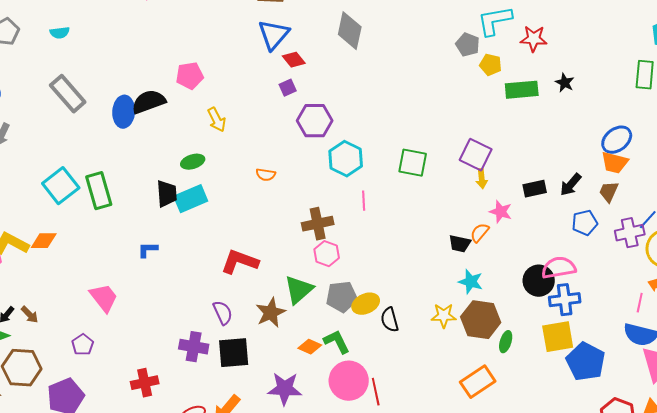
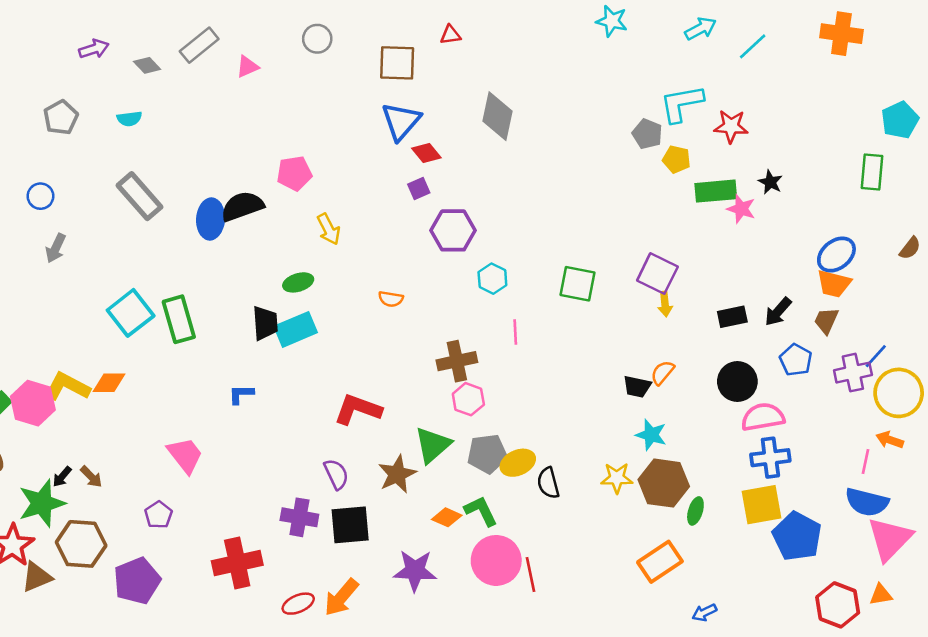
cyan hexagon: (346, 159) -> (492, 279), size x0.7
pink star: (501, 212) -> (741, 209), moved
blue pentagon: (585, 223) -> (796, 360), turned -30
black circle: (539, 281) -> (737, 381), moved
red cross: (145, 383) -> (237, 563), size x1.4

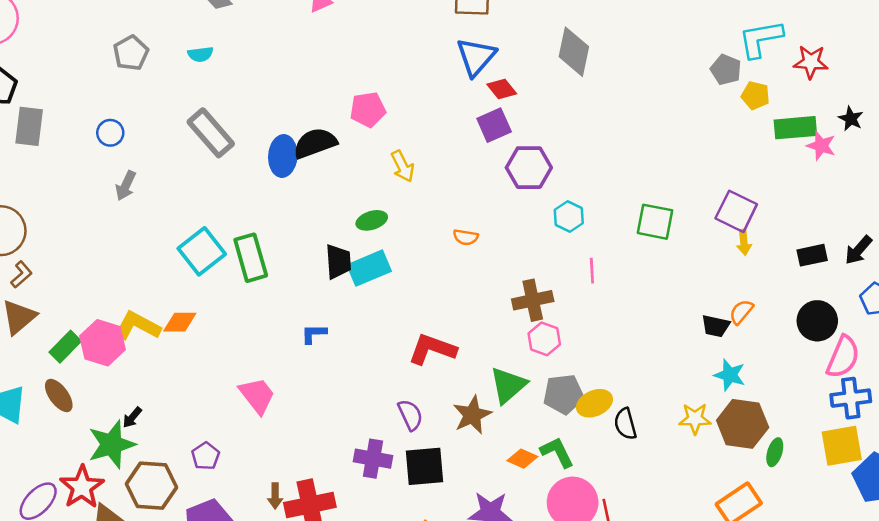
purple square: (419, 189) -> (494, 125), size x1.5
pink semicircle: (763, 417) -> (843, 357), turned 123
brown arrow: (91, 477) -> (275, 496), moved, turned 45
purple pentagon: (159, 515) -> (206, 456), moved

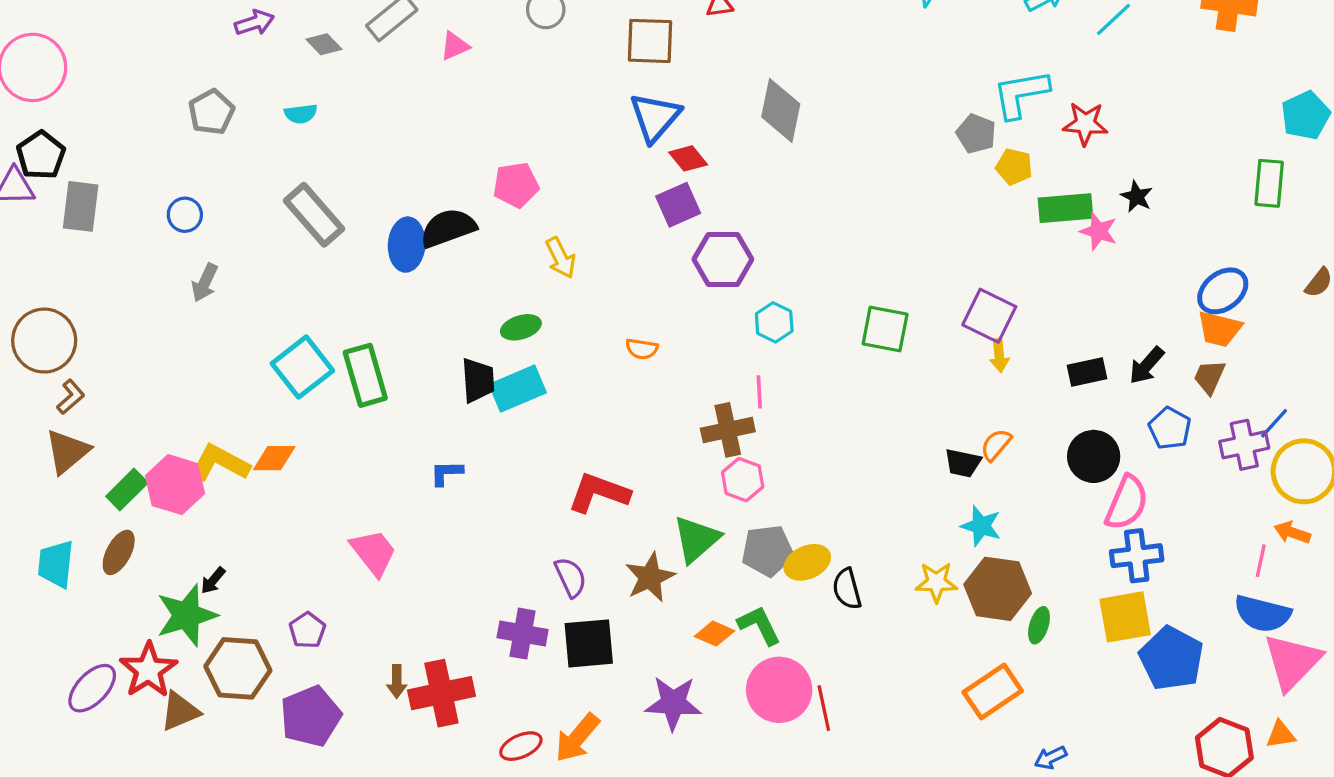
pink line: (592, 271) -> (759, 392), moved
brown ellipse: (59, 396) -> (119, 552), turned 64

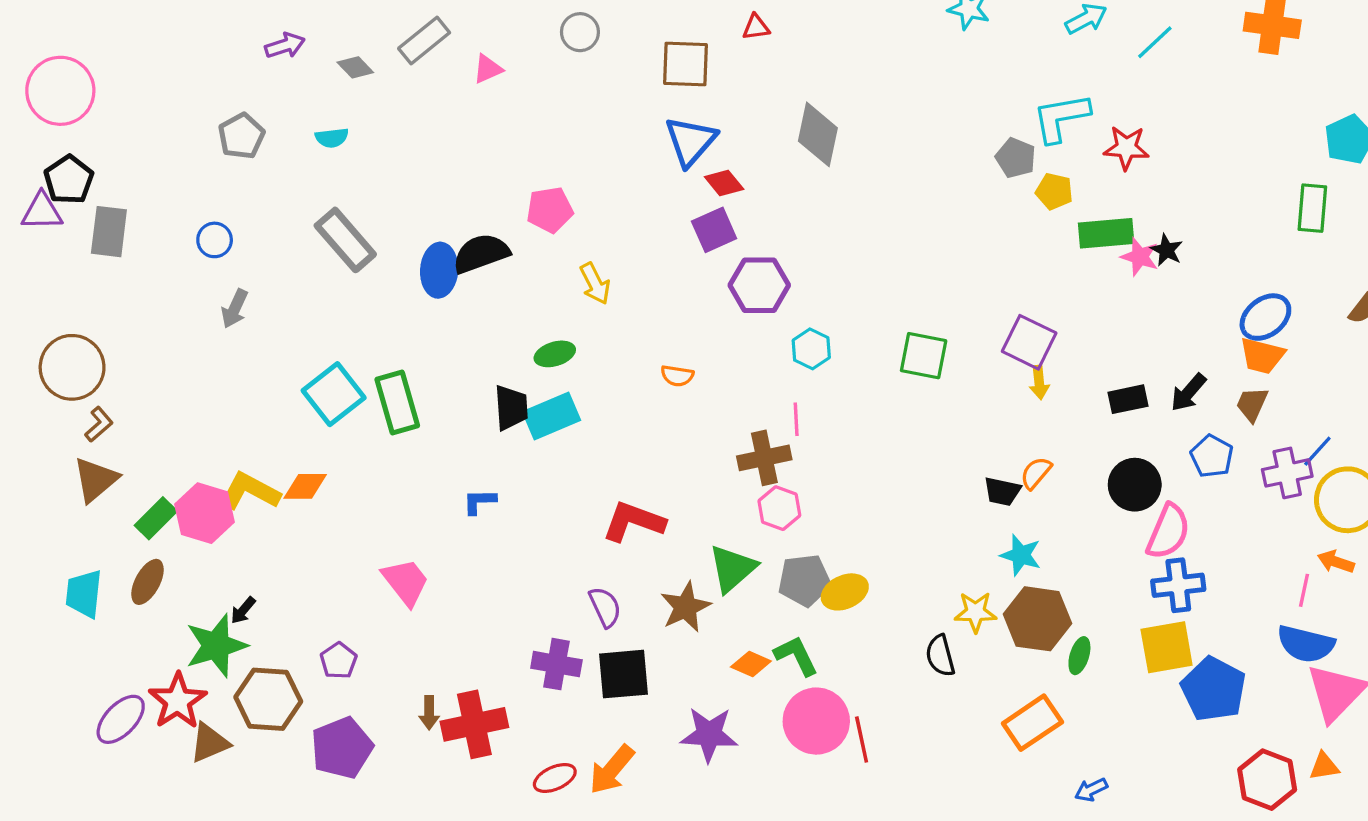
black star: (1137, 197) -> (1167, 250), moved
black semicircle: (847, 589) -> (940, 656), moved

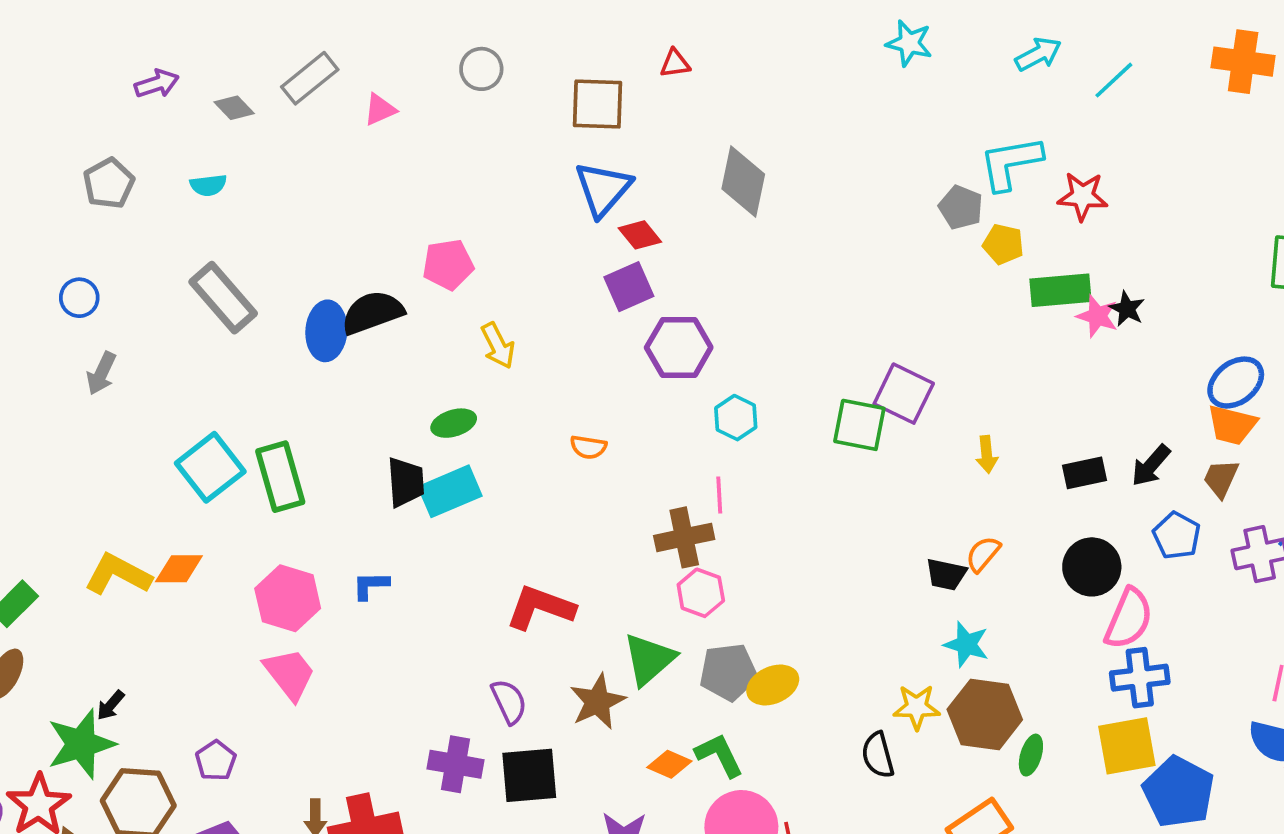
purple square: (1029, 342) -> (904, 394), moved
pink hexagon: (204, 513) -> (288, 598), moved

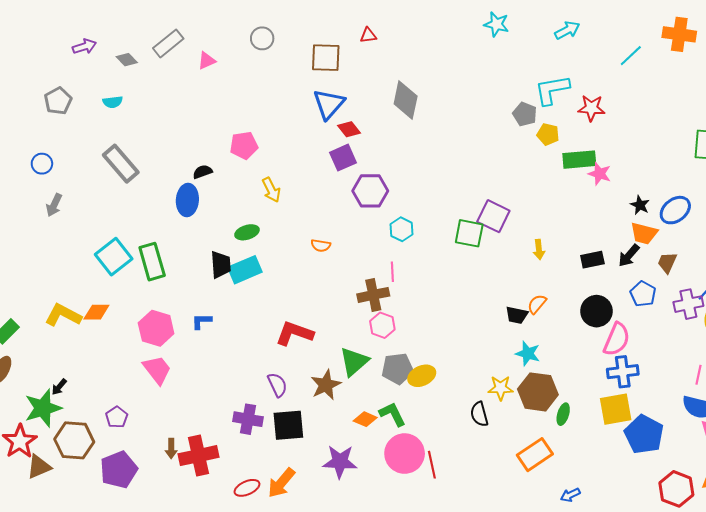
cyan line: (1114, 80) -> (631, 56), moved
black star: (1127, 309) -> (640, 205), moved
black semicircle: (372, 312) -> (203, 172), size x0.6
blue ellipse: (326, 331) -> (187, 200), moved
orange trapezoid: (1232, 425) -> (644, 233), moved

